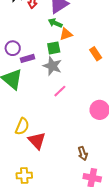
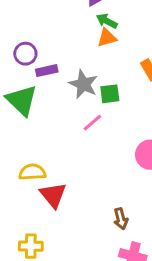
green arrow: (55, 23) -> (107, 21), moved
green square: (54, 48) -> (110, 94), moved
yellow semicircle: (22, 126) -> (32, 172), turned -120

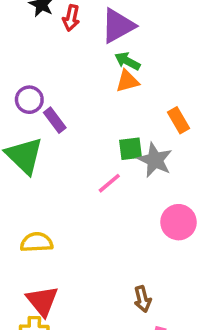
purple rectangle: (47, 71) -> (55, 120), turned 65
gray star: (83, 84) -> (155, 160), moved
red triangle: (53, 195) -> (42, 301), moved

